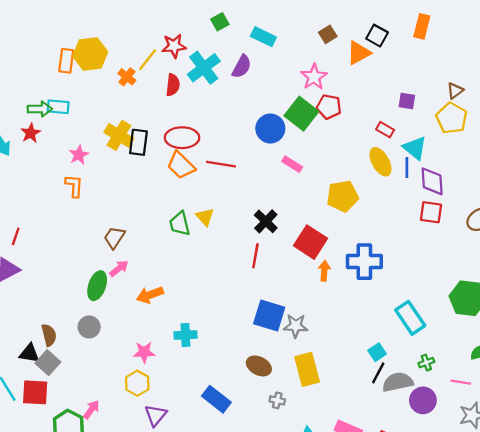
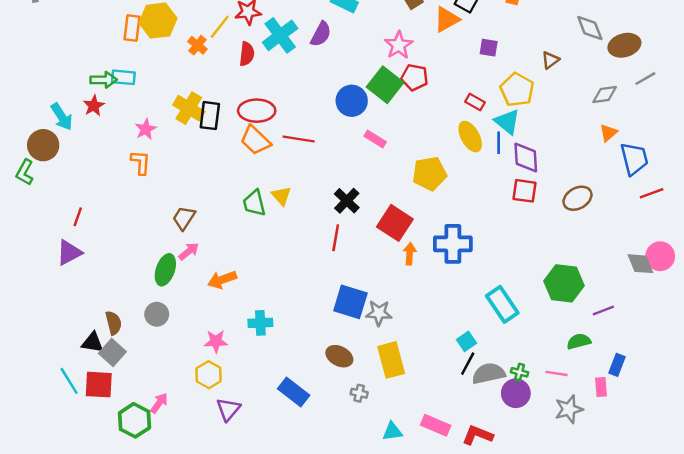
purple square: (407, 101) -> (489, 48), moved
yellow pentagon: (452, 118) -> (517, 90), moved
green cross: (426, 363) -> (520, 372), moved, turned 35

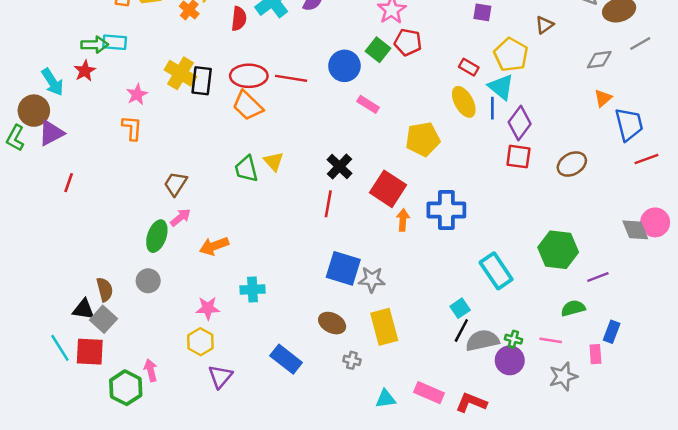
green square: (385, 85) -> (378, 50), size x0.7
red line: (299, 139) -> (291, 78), moved
purple diamond: (526, 158) -> (520, 123), turned 40
purple triangle: (69, 253) -> (51, 133), moved
pink arrow: (159, 403) -> (151, 370), turned -50

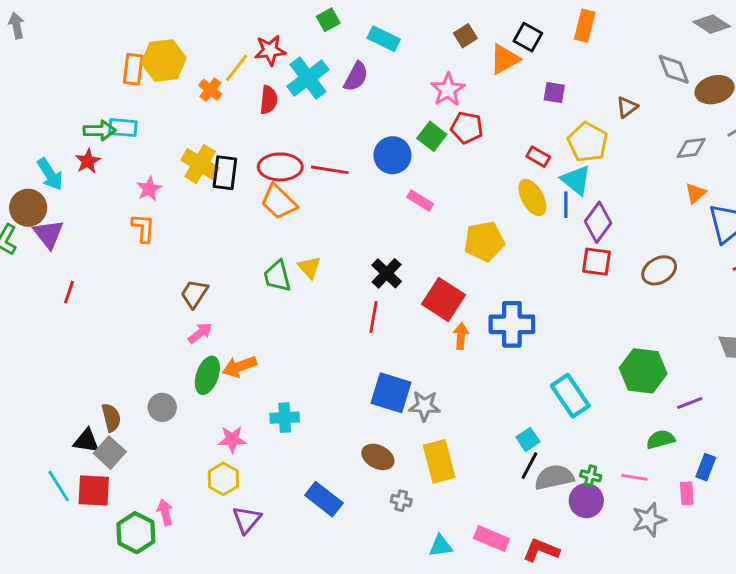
purple triangle: (51, 133) -> (49, 234), turned -40
green ellipse: (157, 236) -> (207, 375), moved

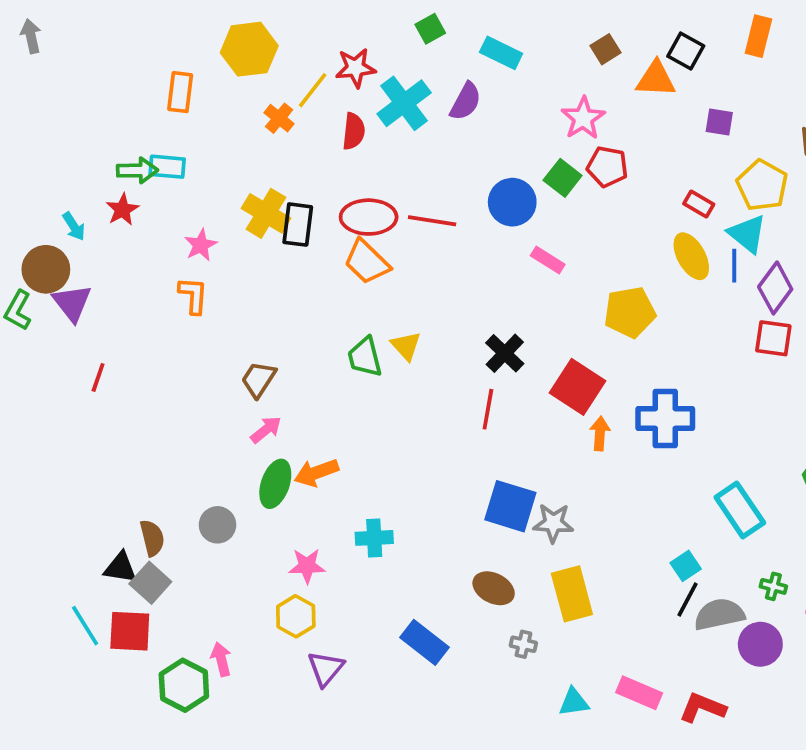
orange triangle: (505, 59) -> (656, 79), turned 32
yellow hexagon: (164, 61) -> (249, 49), moved
cyan arrow: (50, 174) -> (74, 226), size x0.7
green cross: (591, 476) -> (773, 586), moved

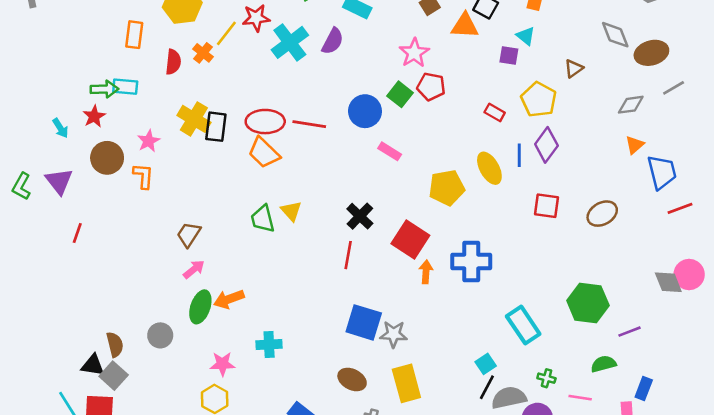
red semicircle: (354, 131) -> (173, 62), moved
cyan triangle: (747, 234) -> (526, 36), moved, size x0.7
yellow ellipse: (691, 256) -> (489, 168), moved
brown circle: (46, 269) -> (107, 158), moved
purple diamond: (775, 288) -> (546, 145), moved

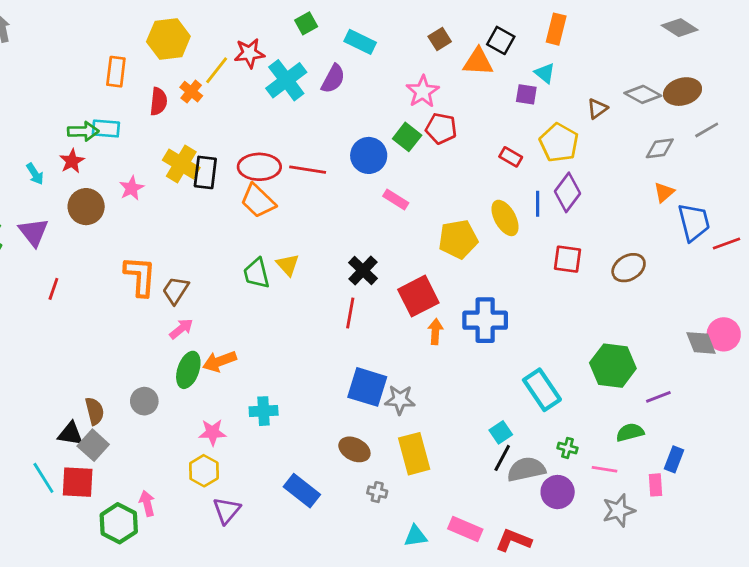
gray diamond: (615, 35) -> (643, 94), moved, turned -40
orange L-shape: (143, 176) -> (140, 276), moved, size x1.4
red line: (680, 208) -> (727, 243), moved
red square: (410, 240) -> (418, 296), turned 30

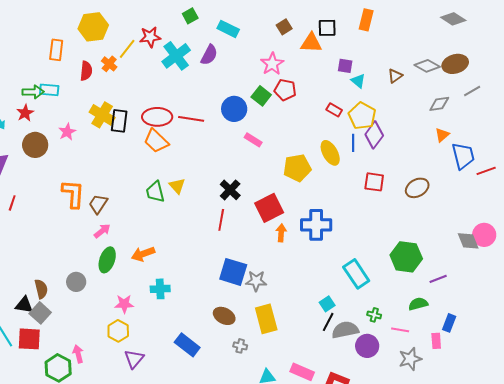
black square: (501, 40) -> (327, 28), turned -30
cyan triangle: (545, 73) -> (358, 81), moved
yellow pentagon: (559, 143) -> (362, 116), moved
orange arrow: (220, 361) -> (143, 254), moved

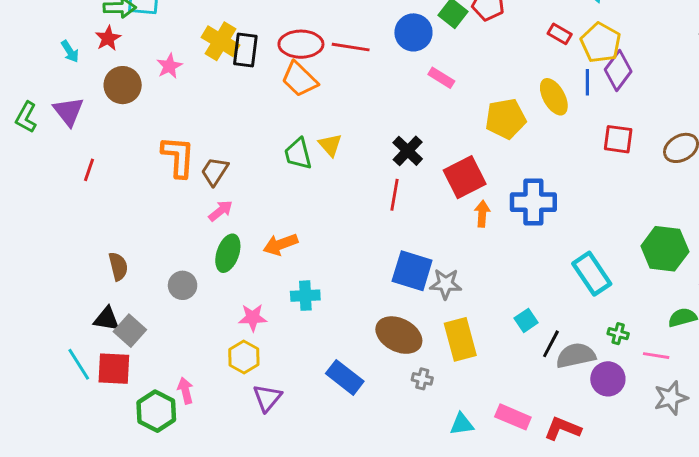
brown semicircle: (41, 289) -> (118, 266), moved
cyan square: (327, 304) -> (526, 320), moved
brown ellipse: (224, 316) -> (399, 335), size x1.4

